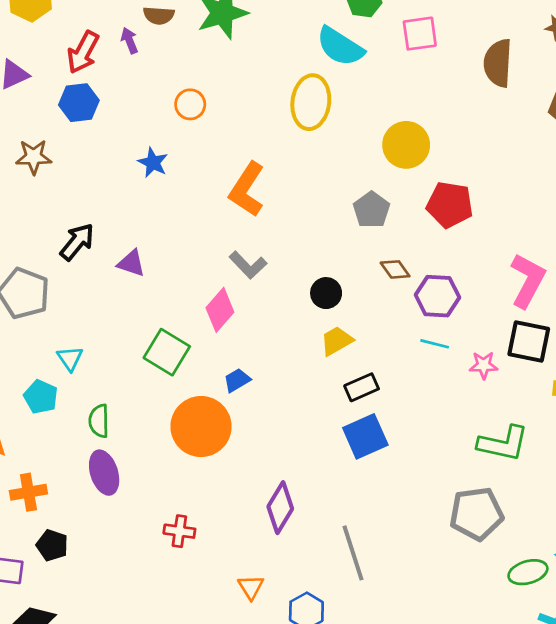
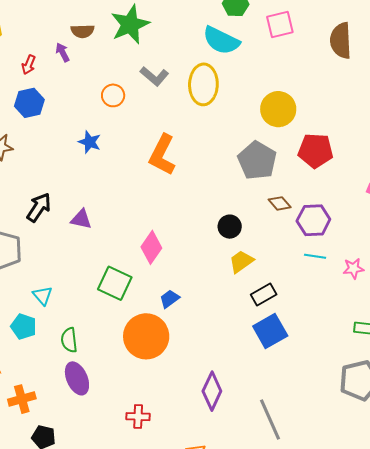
red arrow: (83, 52) -> (29, 65), size x0.6
gray pentagon: (371, 210) -> (257, 160), size x1.4
gray L-shape: (248, 265) -> (154, 76), moved

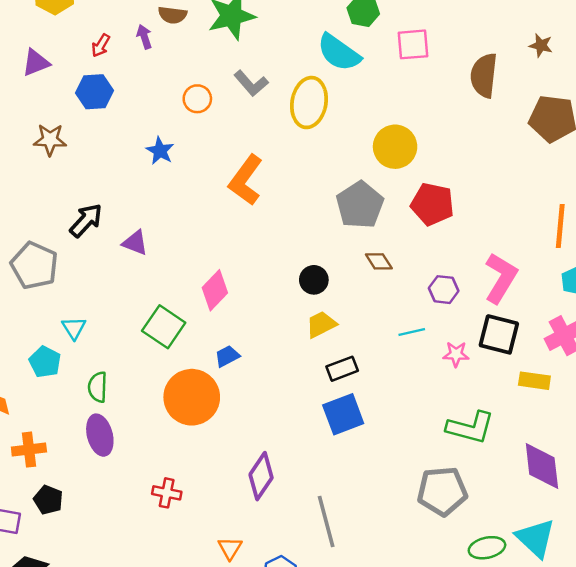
purple hexagon: (313, 220) -> (444, 290), moved, size x0.7
cyan line: (315, 256) -> (412, 332), turned -30

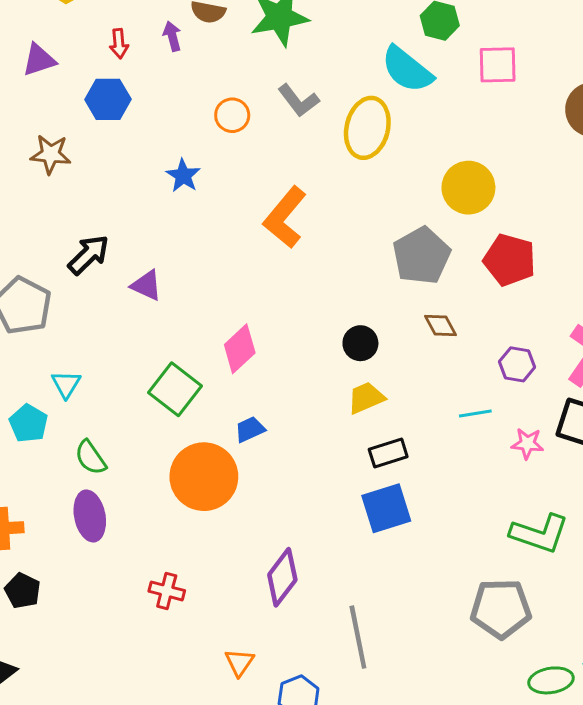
red arrow: (101, 45) -> (119, 44), turned -40
green semicircle: (98, 387) -> (91, 458), turned -40

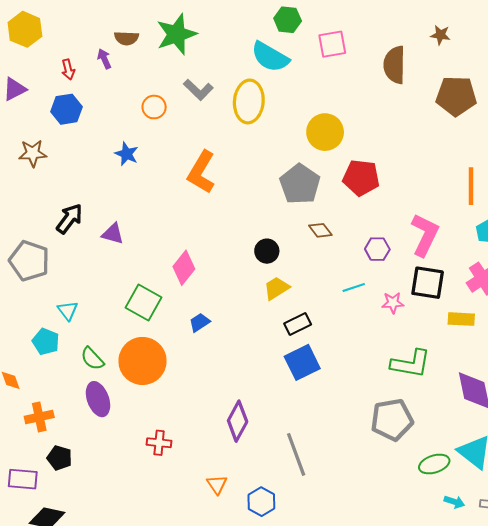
orange circle: (204, 477) -> (143, 361), moved

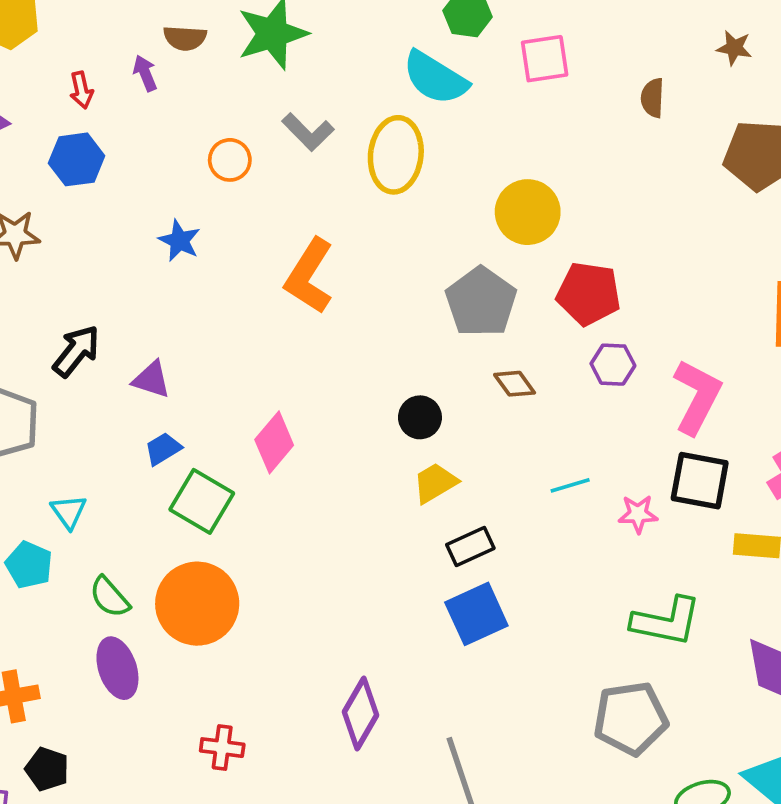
brown semicircle: (395, 65) -> (653, 98), size x0.6
purple hexagon: (377, 249) -> (613, 365), moved
blue trapezoid: (200, 322) -> (163, 449), moved

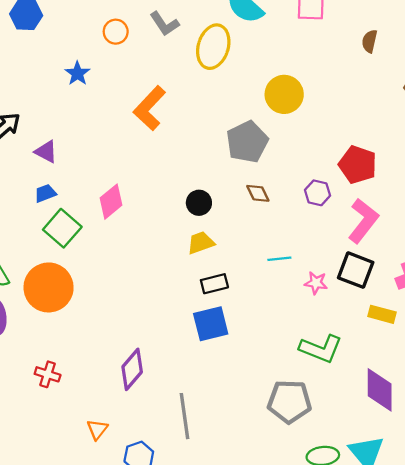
red pentagon: (589, 294) -> (358, 165), moved

